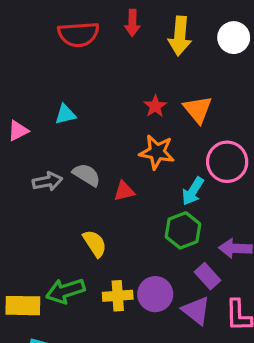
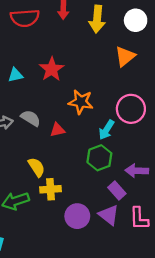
red star: (155, 106) -> (52, 69), moved, size x1.5
orange triangle: (198, 109) -> (125, 56), moved, turned 30
purple circle: (155, 294) -> (77, 216), moved
yellow cross: (118, 296) -> (50, 189), moved

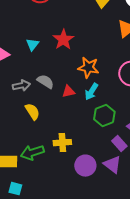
cyan triangle: (16, 75) -> (32, 45), turned -40
cyan arrow: (106, 130) -> (91, 92), moved
yellow semicircle: (36, 167) -> (32, 112), moved

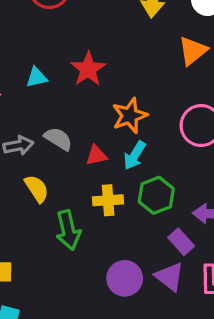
cyan triangle: (32, 45) -> (37, 77), turned 40
orange star: (88, 68) -> (130, 116), turned -30
yellow cross: (62, 143) -> (108, 200), moved
green arrow: (32, 153) -> (68, 230), moved, turned -85

